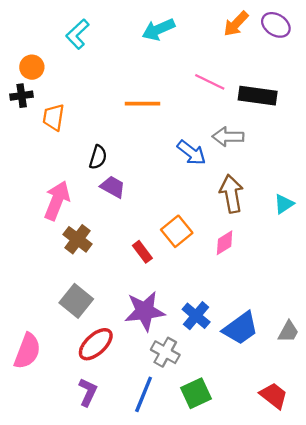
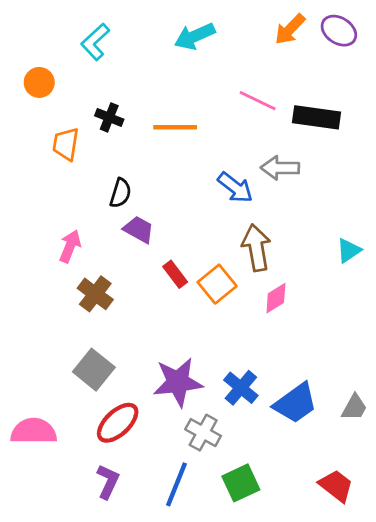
black cross: (22, 96) -> (109, 117), moved, turned 30
brown arrow: (231, 194) -> (256, 248), moved
pink arrow: (57, 201) -> (70, 246), size x0.7
red rectangle: (142, 252) -> (175, 274), moved
pink semicircle: (27, 351) -> (34, 431), turned -111

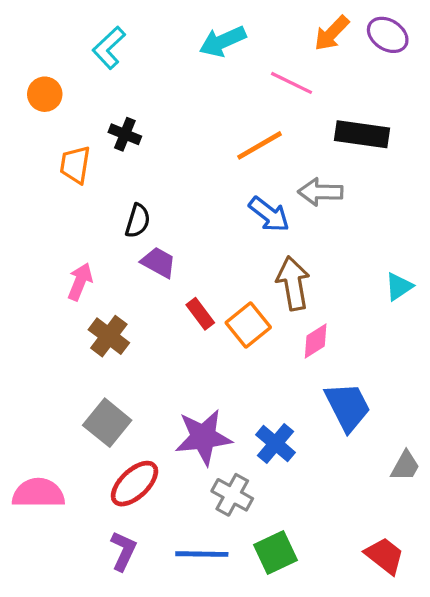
pink line: (258, 101) -> (292, 83), moved
orange line: (175, 127) -> (259, 145), moved, turned -30
blue trapezoid: (296, 403) -> (348, 407), moved, turned -81
blue line: (176, 484) -> (202, 554), turned 69

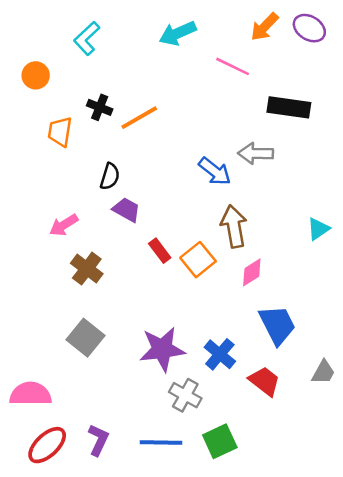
orange line: (259, 145) -> (139, 118), moved
pink arrow: (80, 282) -> (64, 225), turned -144
red ellipse: (134, 484) -> (47, 445), moved
red trapezoid: (384, 556) -> (265, 381), moved

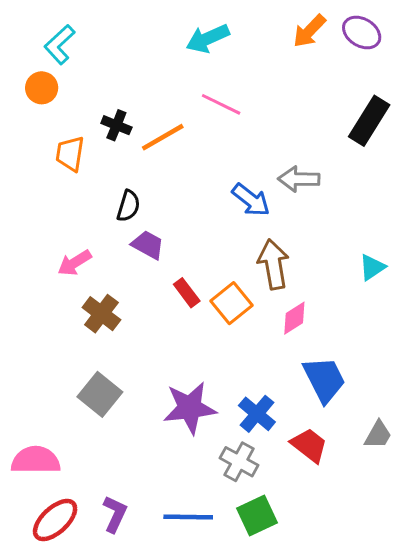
cyan L-shape: (87, 38) -> (60, 44), moved
pink line: (233, 66) -> (221, 104), moved
black rectangle: (289, 107) -> (369, 121), moved, turned -66
gray cross: (185, 395) -> (239, 462), moved

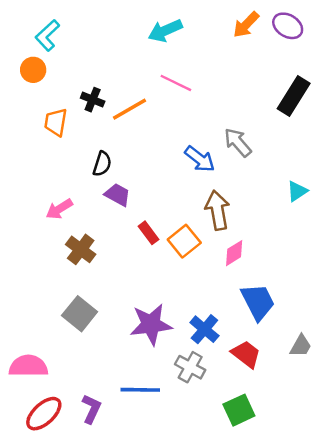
gray arrow: (299, 179) -> (238, 142), turned 48
cyan triangle: (372, 267) -> (297, 191), moved
green square: (257, 516) -> (239, 410), moved
blue line: (188, 517) -> (140, 390), moved

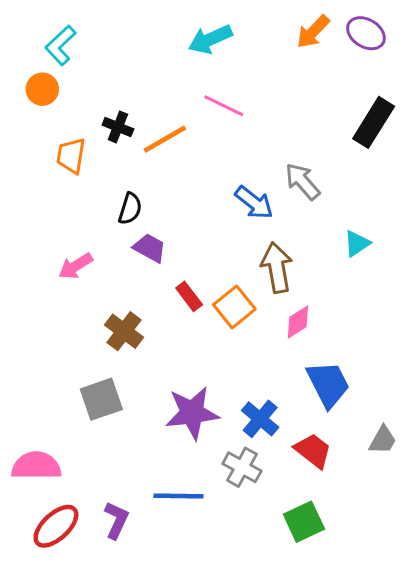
cyan triangle: (297, 191) -> (357, 243), moved
brown cross: (81, 249) -> (124, 331), moved
gray square: (80, 314) -> (101, 399), turned 32

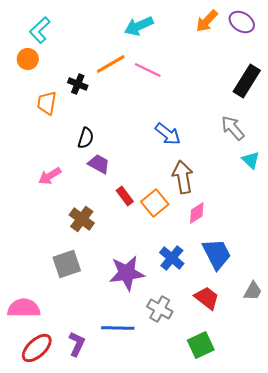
orange line: (165, 139) -> (111, 64), moved
gray arrow: (302, 181) -> (233, 128), moved
cyan triangle: (357, 243) -> (251, 160), moved, turned -42
blue cross: (260, 419) -> (172, 258), moved

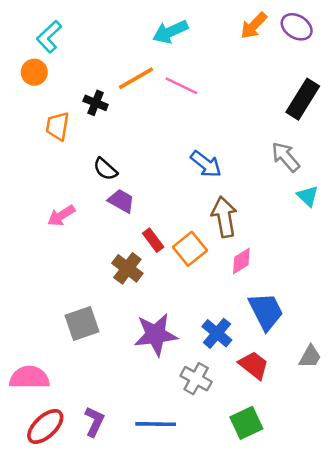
black semicircle: (86, 138) -> (105, 169), turned 115
brown cross: (82, 219) -> (127, 268), moved
blue cross: (172, 258) -> (217, 333), moved
blue line: (118, 328) -> (156, 424), moved

